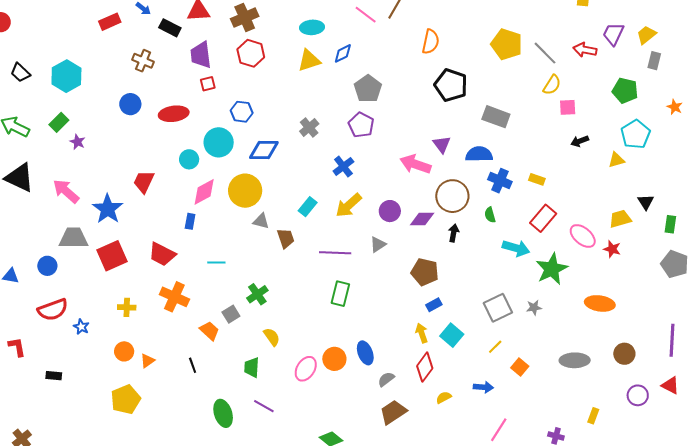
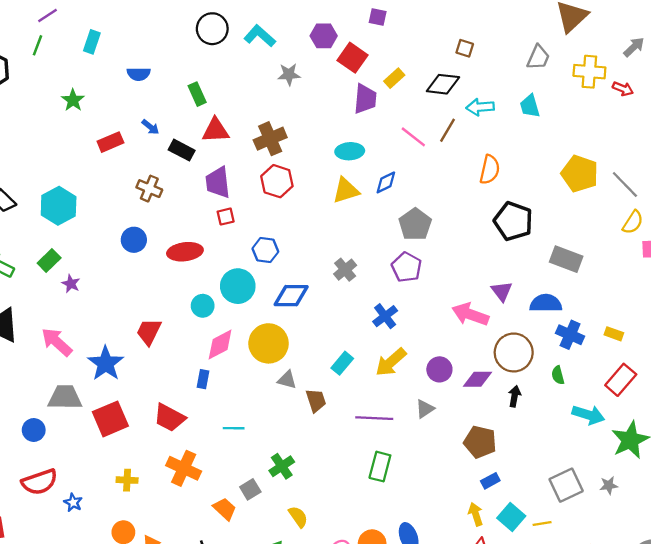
yellow line: (495, 347) -> (542, 523), moved, turned 35

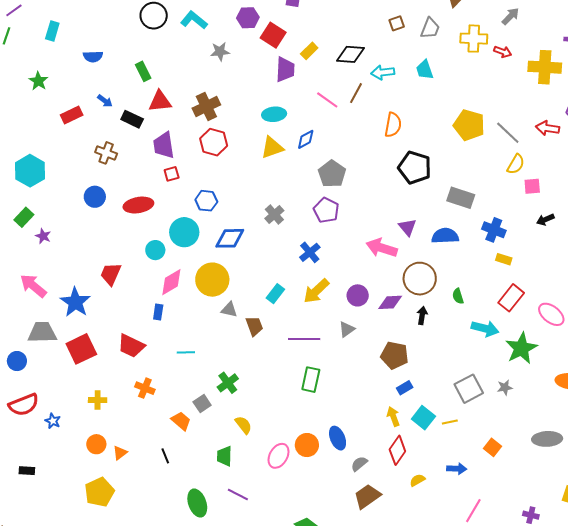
brown square: (465, 48) -> (397, 23), moved, turned -35
blue cross: (570, 335) -> (494, 230), moved
orange cross: (184, 468) -> (145, 388), size x0.7

